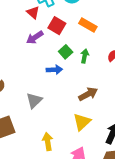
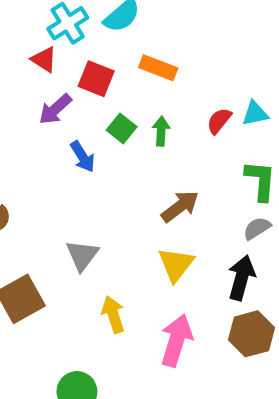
blue arrow: (54, 70) -> (83, 157), moved, turned 70
gray triangle: (34, 100) -> (82, 255), moved

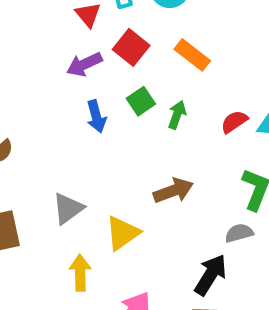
yellow triangle: (176, 264) -> (122, 233), moved

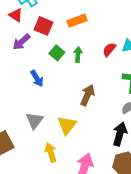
orange rectangle: (192, 55) -> (77, 21), turned -42
blue arrow: (96, 116) -> (37, 78), moved
brown arrow: (173, 191) -> (87, 95), turned -30

